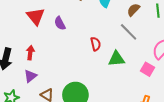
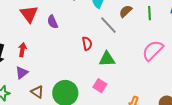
gray line: (129, 32) -> (108, 25), moved
pink square: (148, 69) -> (100, 86), moved

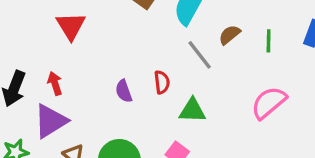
purple semicircle: (53, 22) -> (124, 91), moved
red arrow: (22, 50) -> (55, 83), turned -32
purple triangle: (22, 73) -> (51, 121), size x1.6

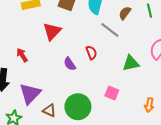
red triangle: (71, 26) -> (52, 31), moved, turned 30
red arrow: (55, 83) -> (22, 55), moved
green triangle: (192, 110) -> (131, 63), moved

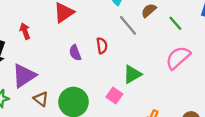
green line: (150, 11) -> (175, 23), moved, turned -40
green triangle: (131, 63) -> (132, 74), moved, turned -30

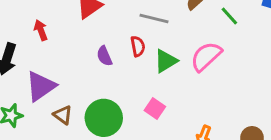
gray line: (128, 25) -> (154, 18), moved, turned -35
pink semicircle: (178, 58) -> (206, 56), moved
green triangle: (132, 74) -> (166, 61), moved

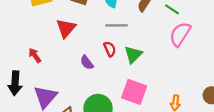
pink semicircle: (206, 56) -> (180, 34), moved
pink square: (155, 108) -> (134, 92), size x1.6

